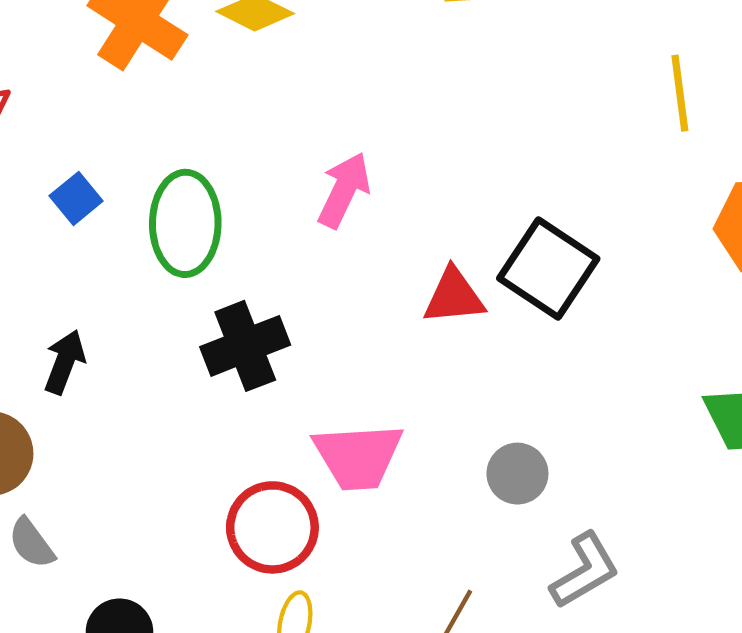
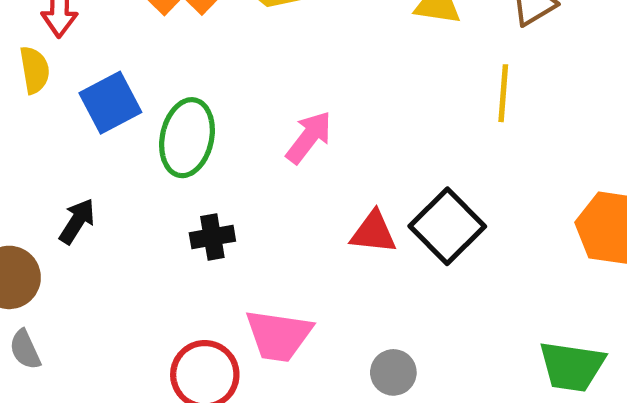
yellow line: (680, 93) -> (503, 93), moved
blue square: (76, 198) -> (110, 103), size x1.6
black cross: (245, 346) -> (212, 237), size x0.7

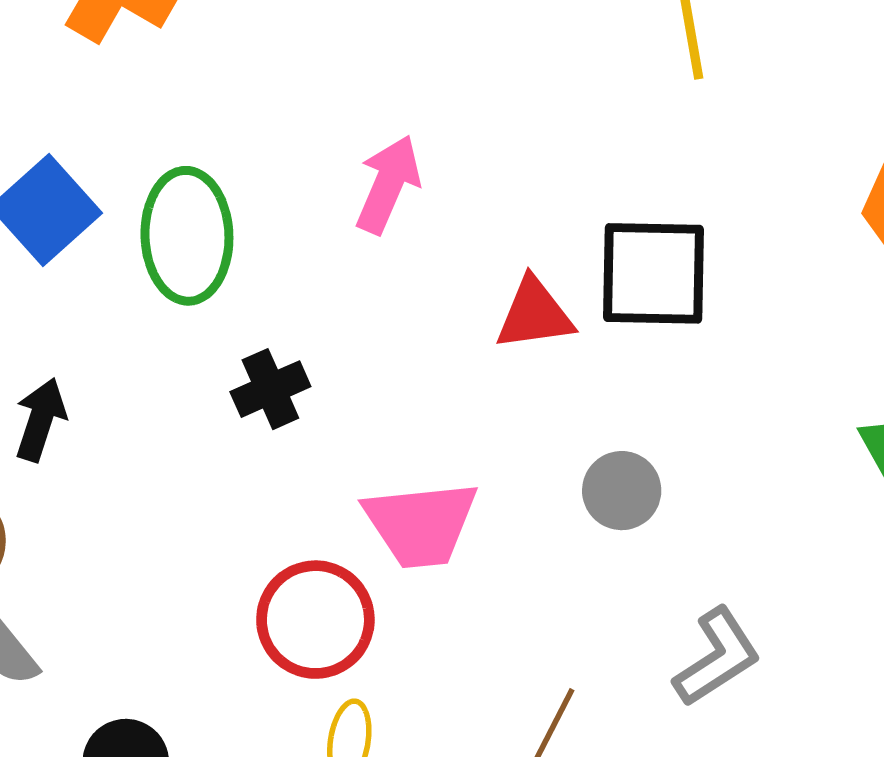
black square: (447, 226) -> (654, 273), turned -30
gray circle: (393, 372) -> (622, 491), moved

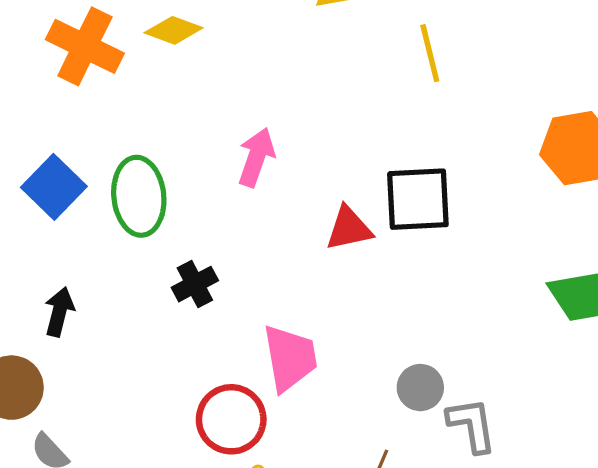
gray circle: (622, 491) -> (420, 388), moved
pink trapezoid: (421, 524) -> (290, 358), turned -90
gray L-shape: (717, 657) -> (472, 425), turned -62

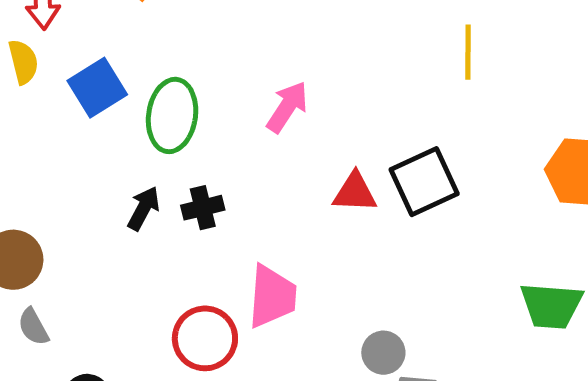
black square: (418, 199) -> (424, 182), turned -36
black arrow: (59, 312) -> (143, 208), moved

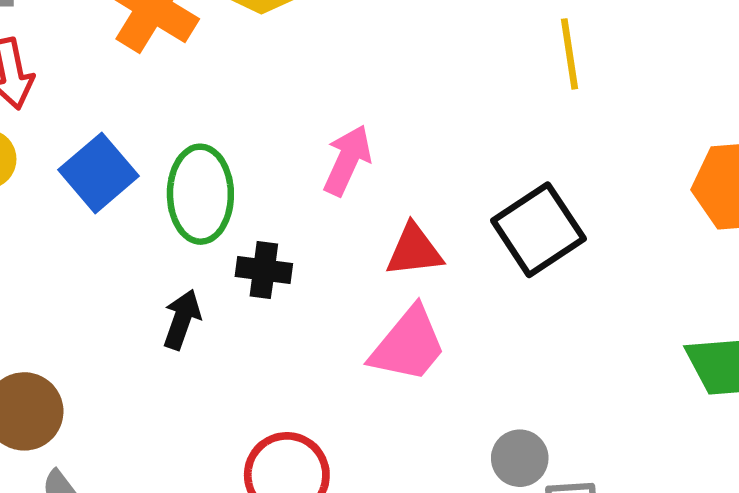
red triangle: (355, 192) -> (414, 250), moved
black cross: (203, 208) -> (264, 270), moved, turned 30
pink trapezoid: (272, 296) -> (408, 345), moved, turned 44

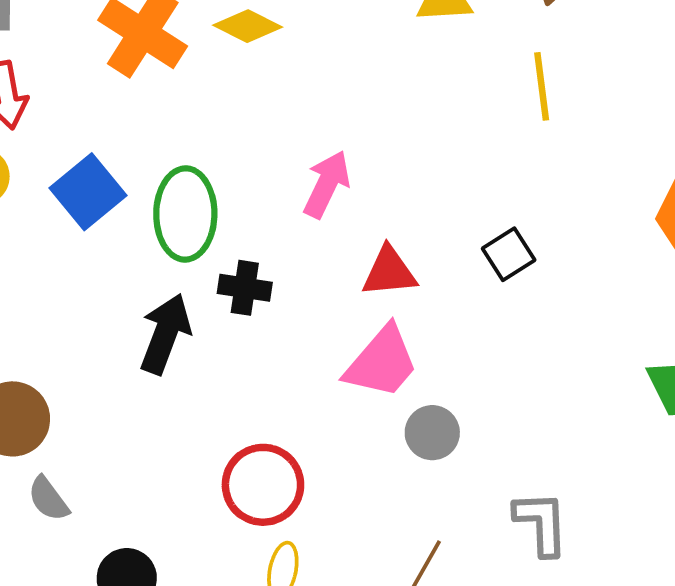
black square: (538, 230) -> (509, 254), size x0.6
black arrow: (182, 319) -> (165, 334), size x1.4
gray circle: (520, 458) -> (432, 433), moved

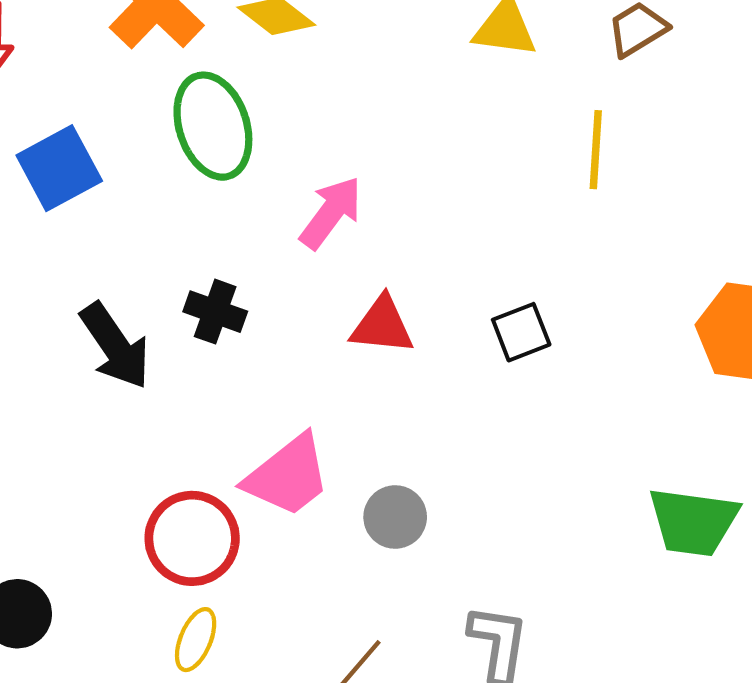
green ellipse: (185, 214) -> (213, 126), moved, turned -30
black arrow: (165, 334) -> (115, 346), turned 114
pink trapezoid: (382, 362) -> (288, 476), moved

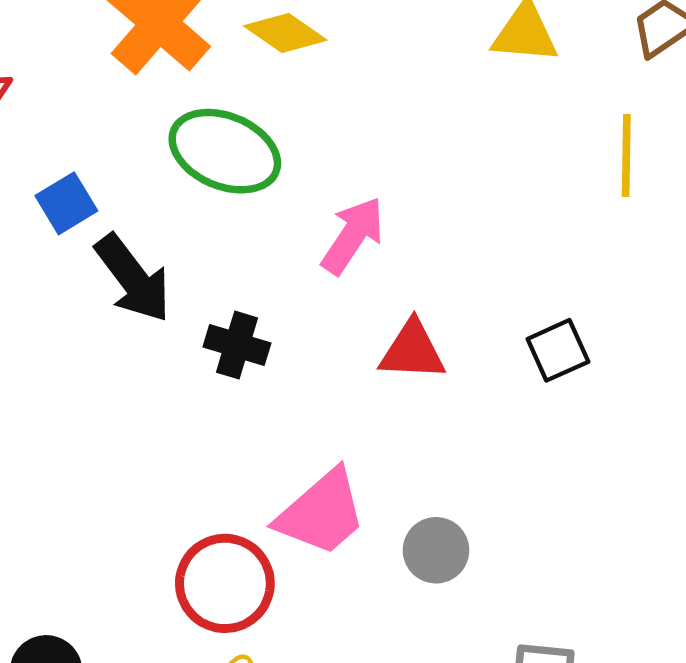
green ellipse: (213, 126) -> (225, 151), turned -46
blue square: (59, 168) -> (66, 203), size x0.7
black arrow: (115, 346) -> (133, 278), moved

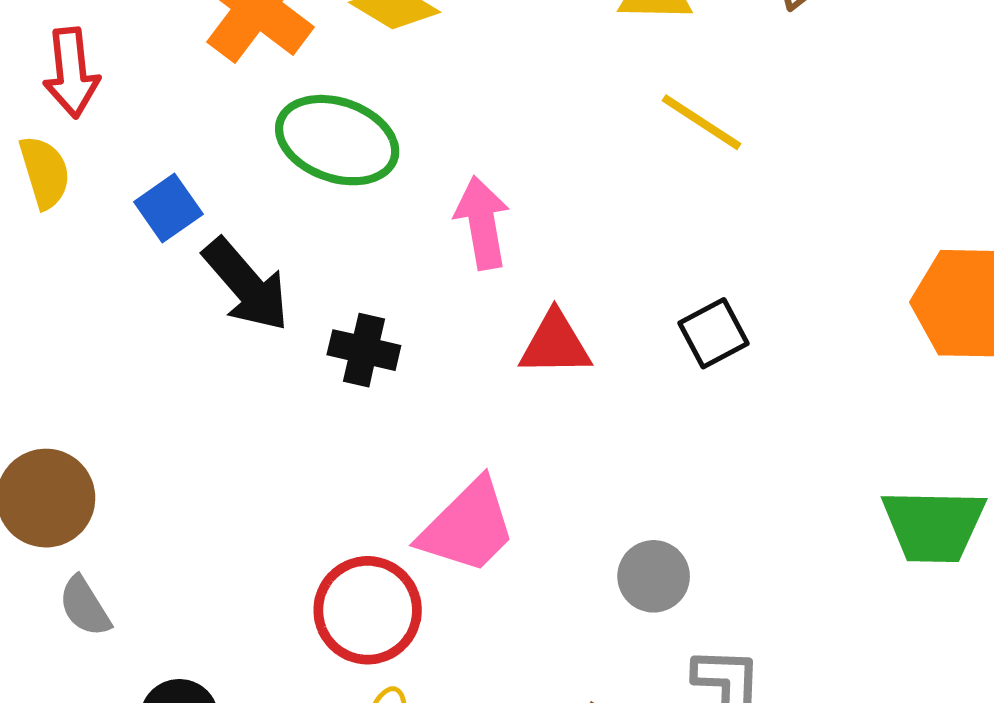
yellow line: (626, 156) -> (701, 122), moved, turned -54
pink arrow: (353, 235) -> (482, 223), turned -40
gray circle: (436, 550) -> (654, 576), moved

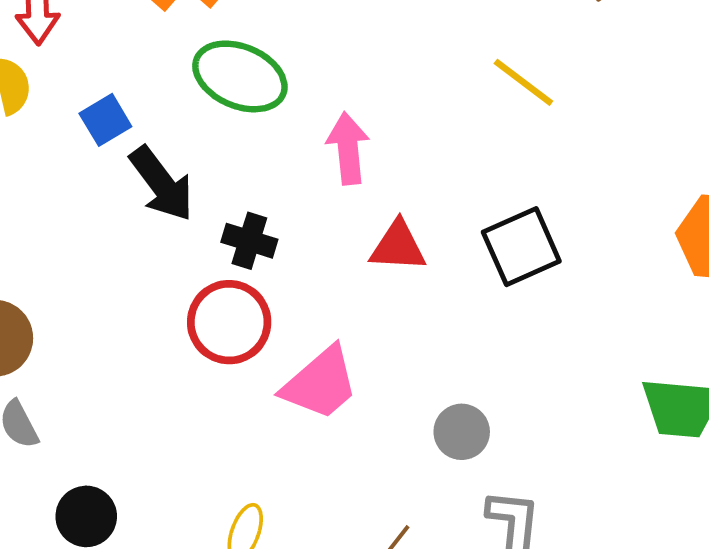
black square: (713, 333) -> (521, 247), size x1.5
red circle: (368, 610) -> (229, 322), moved

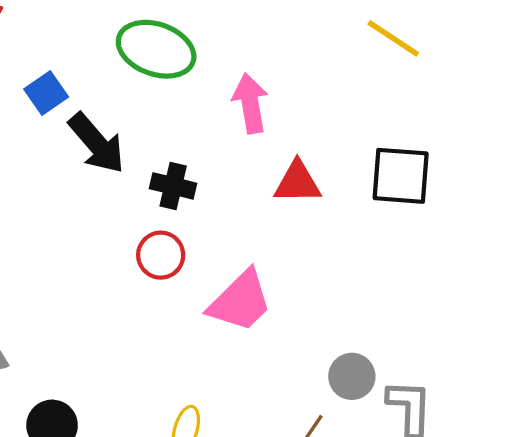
black square: (521, 247) -> (401, 176), turned 32
red circle: (229, 322) -> (161, 255), size x0.7
gray circle: (462, 432) -> (352, 376), moved

